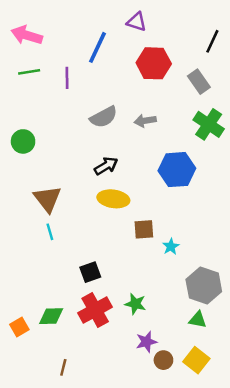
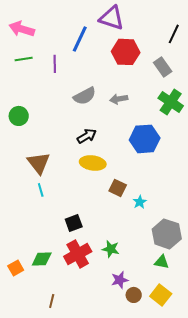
purple triangle: (137, 22) -> (112, 18), size x1.5
brown square: (144, 229) -> (118, 188), turned 30

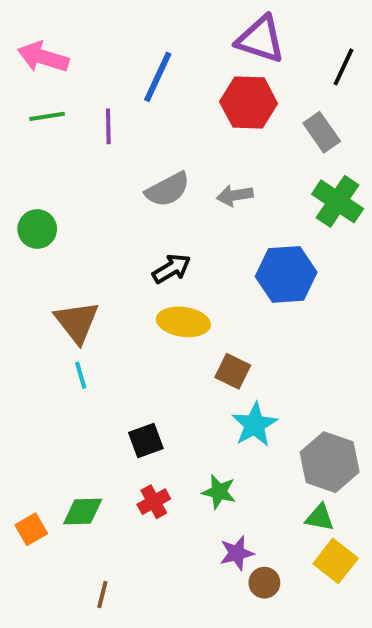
purple triangle: (112, 18) -> (260, 39), moved
cyan star: (140, 202) -> (255, 425), moved, size x1.6
red cross: (78, 254) -> (154, 502), size x0.6
yellow square: (161, 295) -> (336, 561), moved

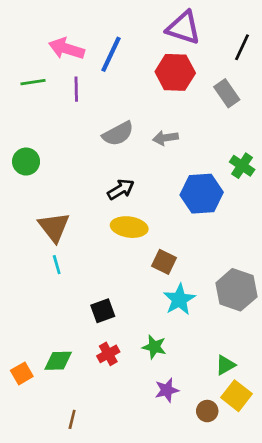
pink arrow: (43, 57) -> (66, 49), moved
green cross: (338, 201) -> (242, 166), moved, size x0.7
gray hexagon: (330, 462) -> (236, 290), moved
green triangle: (320, 517) -> (225, 365), turned -40
brown circle: (264, 583) -> (207, 411), moved

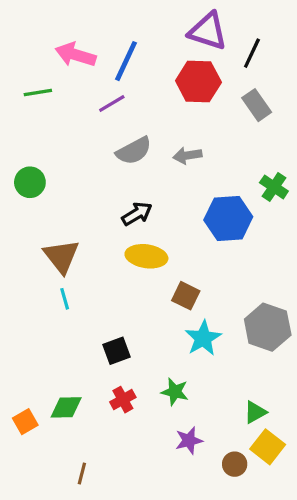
black line: (242, 47) -> (252, 53), moved
purple line: (76, 89) -> (112, 104), moved, turned 60

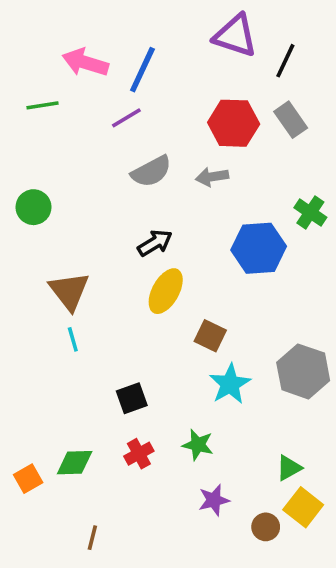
red hexagon: (198, 81) -> (234, 123), moved
yellow ellipse: (146, 256) -> (166, 291), turned -69

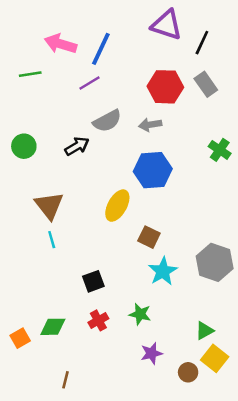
black arrow: (155, 243) -> (77, 146), moved
blue hexagon: (259, 248) -> (153, 170), moved

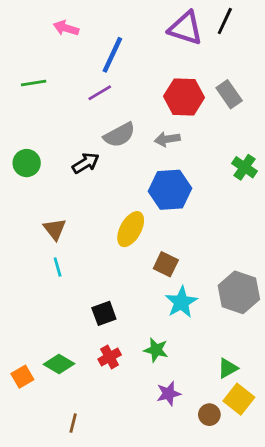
black line: (202, 43) -> (225, 21), moved
pink arrow: (61, 44) -> (66, 28), moved, size x0.7
brown triangle: (49, 206) -> (55, 229), size x0.7
green diamond: (53, 327) -> (59, 364), turned 32

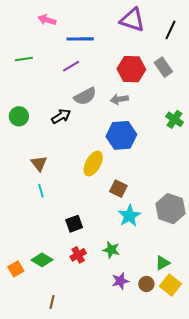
black line: (225, 21) -> (171, 30), moved
blue line: (112, 55) -> (80, 39), turned 64
brown circle: (209, 415) -> (146, 284), moved

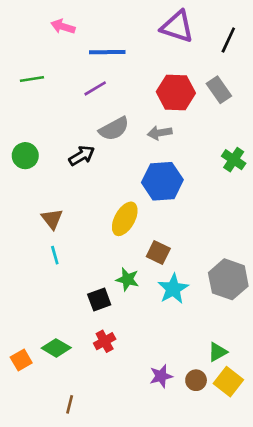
green star: (111, 250) -> (127, 279), moved

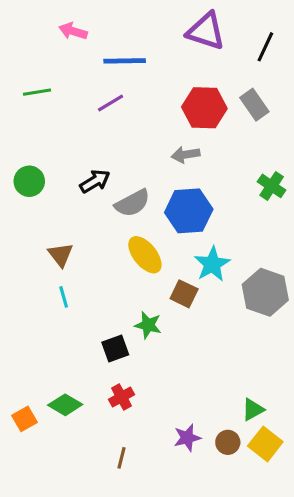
gray semicircle: (114, 129) -> (132, 203), moved
yellow ellipse: (125, 219) -> (145, 255), turned -68
gray hexagon: (228, 279) -> (265, 292), moved
cyan star: (173, 289) -> (212, 264), moved
brown line: (70, 404) -> (121, 458), moved

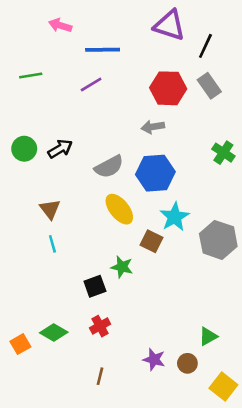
black line: (265, 47) -> (205, 46), moved
black arrow: (95, 181) -> (60, 149), moved
purple star: (187, 438) -> (154, 359), turned 30
yellow square: (265, 444) -> (223, 386), moved

